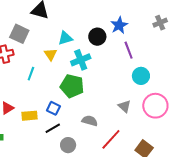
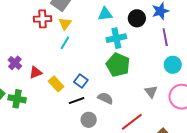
yellow triangle: (51, 54) -> (65, 24), moved
green pentagon: (72, 86) -> (118, 65), moved
yellow rectangle: (30, 116) -> (56, 84), turned 42
gray semicircle: (90, 121) -> (105, 98), moved

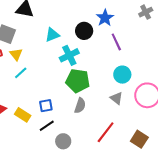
cyan line: (65, 43) -> (21, 73), turned 32
cyan circle: (173, 65) -> (122, 75), moved
blue square: (81, 81) -> (46, 106), turned -32
gray semicircle: (105, 98) -> (80, 106), moved, turned 98

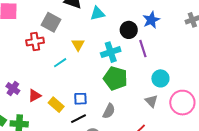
cyan triangle: (52, 35) -> (97, 13), moved
purple line: (116, 42) -> (143, 49), moved
yellow triangle: (16, 54) -> (78, 45), moved
gray semicircle: (80, 106) -> (109, 111), moved

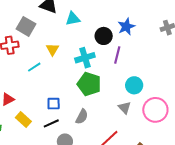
purple line: (143, 49) -> (117, 55), turned 30
yellow rectangle: (56, 105) -> (23, 119), moved

